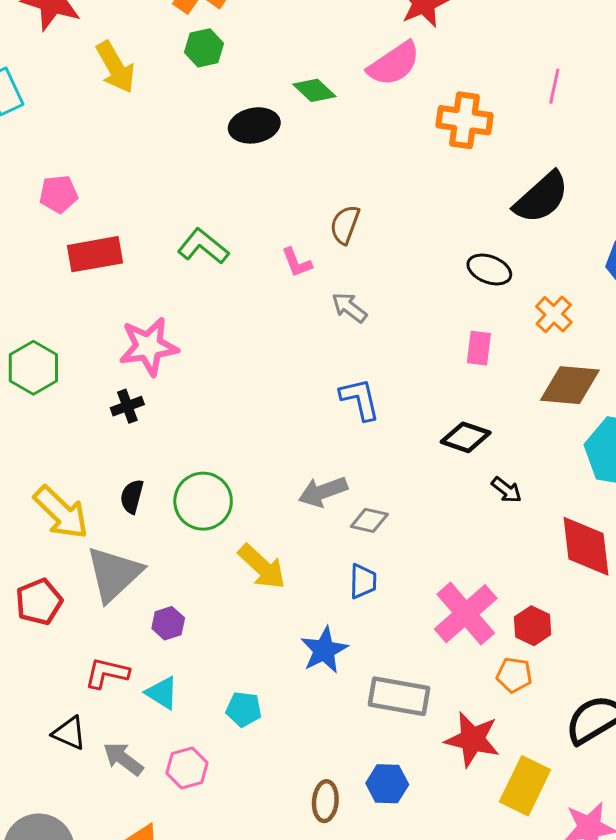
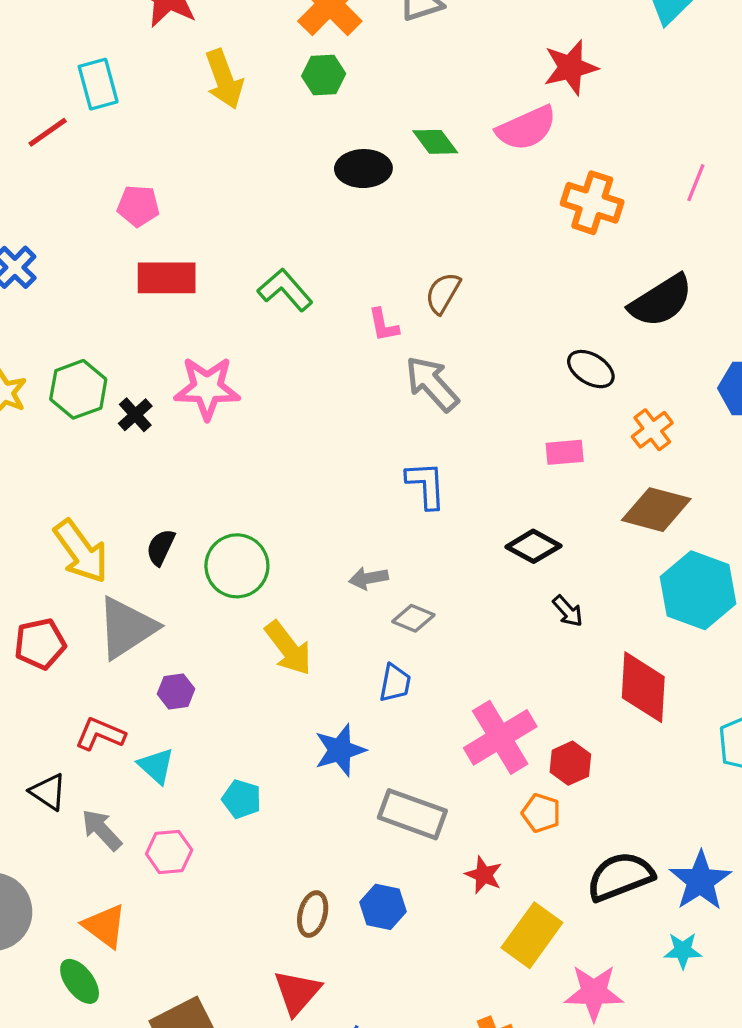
gray arrow: (349, 307) -> (432, 384), size x1.5
pink rectangle: (479, 348) -> (565, 452), turned 68
black cross: (127, 406) -> (135, 415), moved, turned -32
gray arrow: (323, 492) -> (369, 578), size x0.7
red star: (472, 739) -> (484, 875), size x0.6

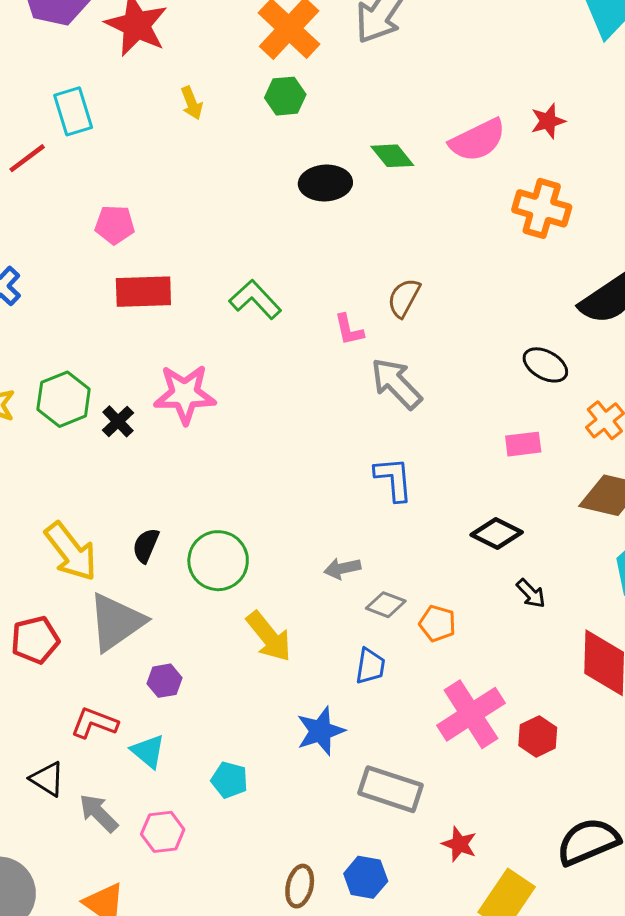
red star: (571, 67) -> (548, 121), moved, size x0.7
yellow arrow: (224, 79) -> (192, 103), size x0.6
orange pentagon: (541, 813) -> (437, 624), moved

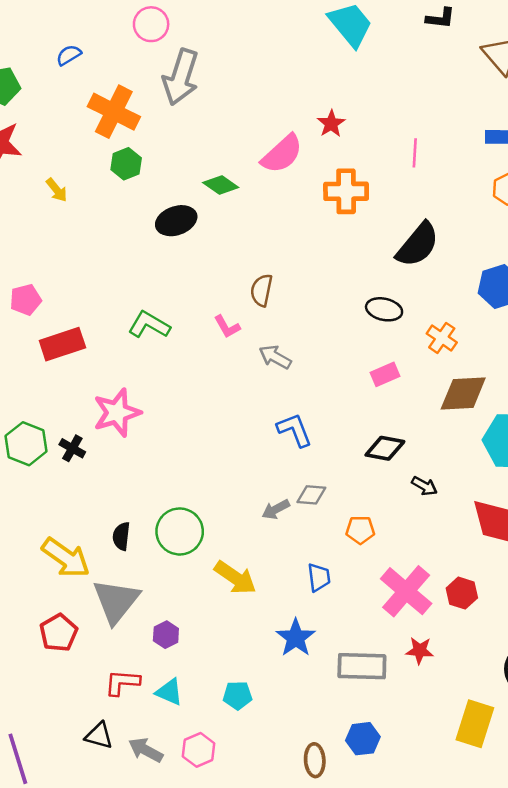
gray arrow: (396, 383) -> (275, 357), size x0.7
gray diamond: (386, 605) -> (311, 495), moved
red star: (459, 844) -> (420, 651), moved

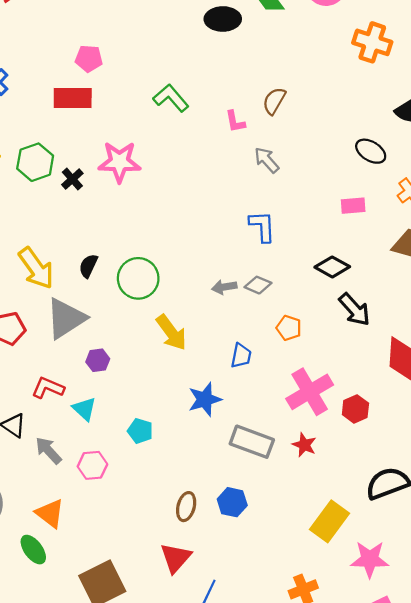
pink pentagon: (26, 300) -> (89, 59), moved
red rectangle: (62, 344) -> (73, 98), moved
black arrow: (424, 486) -> (354, 309), size x1.6

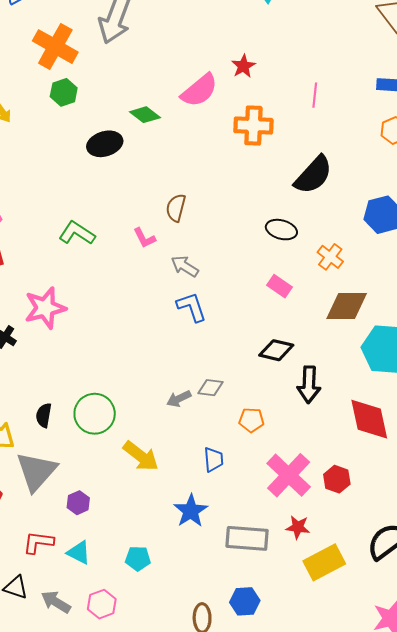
pink rectangle: (353, 206) -> (279, 286), turned 55
blue L-shape: (262, 226) -> (192, 307), moved
black arrow: (354, 309) -> (309, 385), turned 60
yellow rectangle: (329, 521) -> (324, 562), moved, turned 42

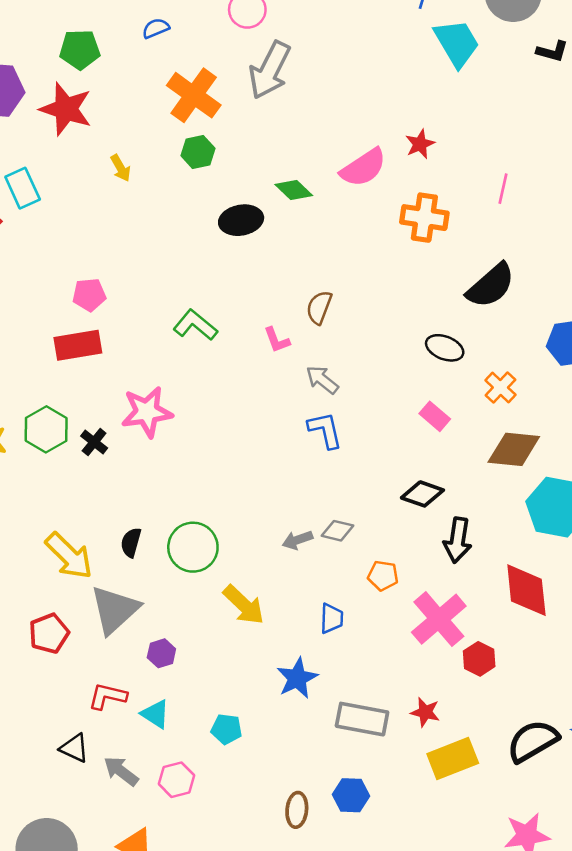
pink cross: (289, 475) -> (439, 619), moved

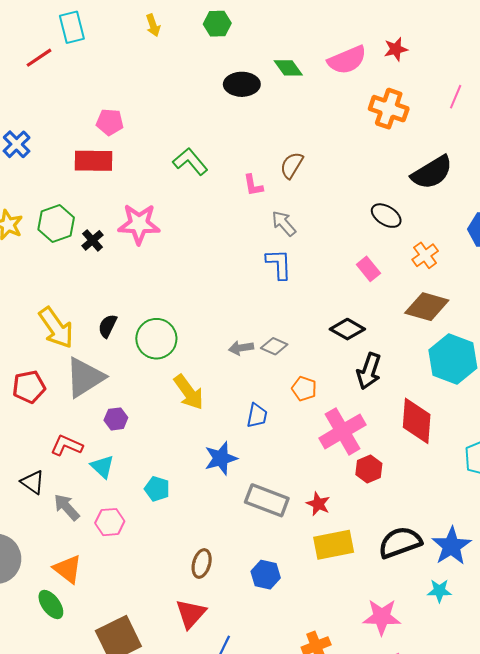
blue hexagon: (351, 795) -> (266, 575), moved

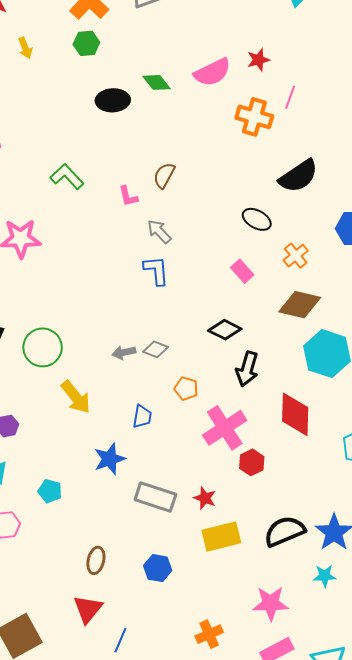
pink line: (456, 97) -> (290, 97), moved

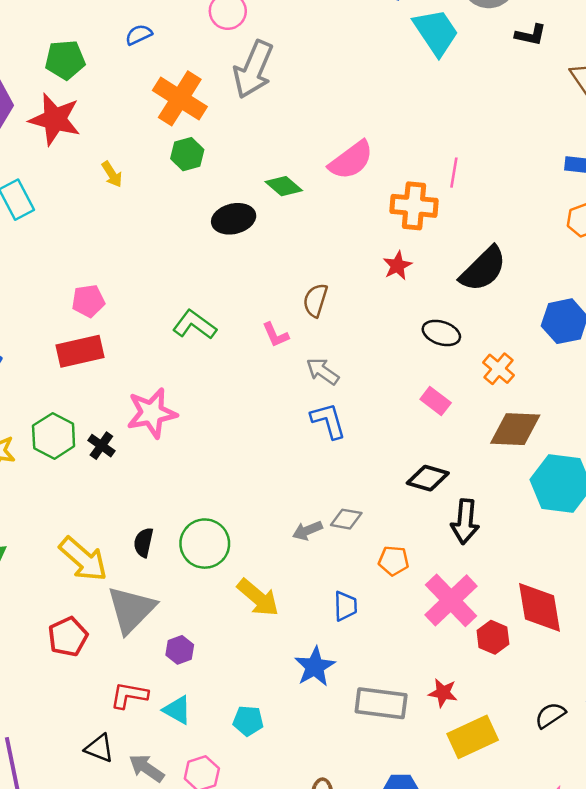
red star: (258, 60) -> (397, 266), moved
red diamond: (295, 414) -> (540, 607), moved
black semicircle: (285, 531) -> (550, 715), size x0.6

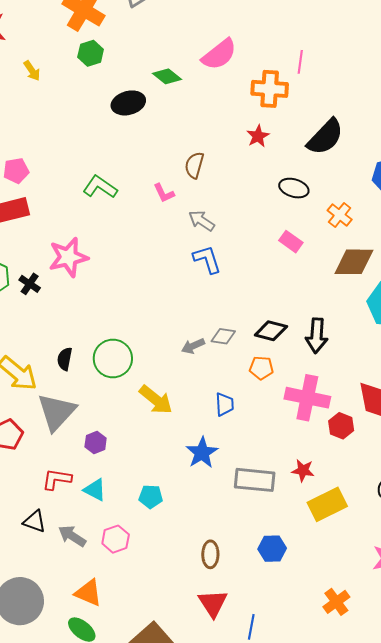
black diamond: (428, 478) -> (271, 331), moved
pink cross: (451, 600) -> (307, 398), turned -33

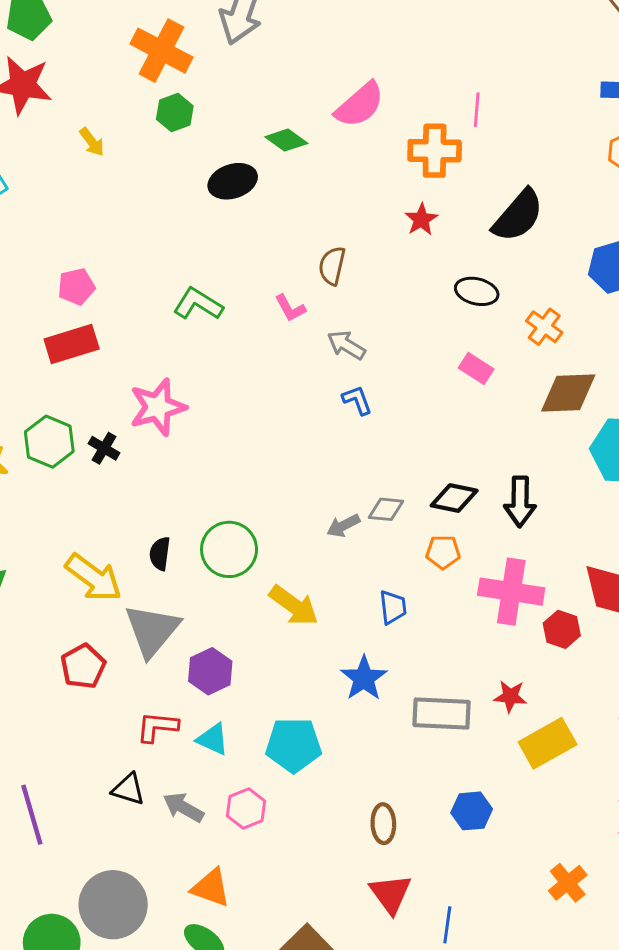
blue L-shape: (207, 259) -> (357, 400), size x0.7
purple hexagon: (96, 442) -> (210, 671), size x1.4
cyan pentagon: (151, 497) -> (294, 745), size x1.6

